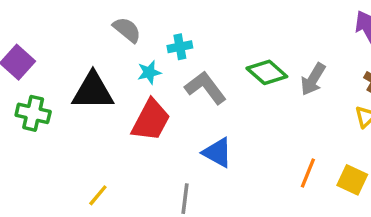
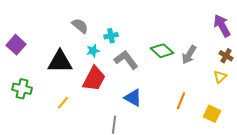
green cross: (33, 113) -> (22, 89), moved
orange line: (308, 173) -> (181, 101), moved
yellow line: (98, 195) -> (63, 103), moved

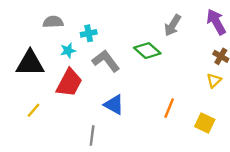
gray semicircle: (80, 26) -> (53, 22), turned -42
gray arrow: (189, 55) -> (173, 25), moved

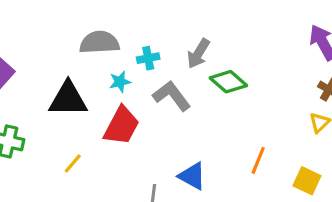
gray semicircle: (53, 22) -> (99, 42), size x1.4
gray arrow: (173, 25) -> (198, 53), moved
blue triangle: (114, 105) -> (192, 176), moved

